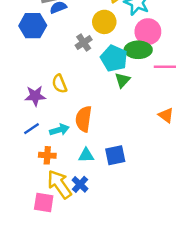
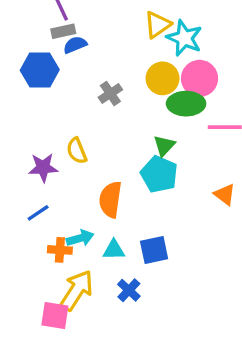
yellow circle: (104, 22) -> (163, 78), moved
cyan pentagon: (114, 58) -> (159, 174), moved
cyan arrow: (59, 130) -> (80, 238), moved
yellow arrow: (59, 184) -> (77, 290), turned 68
blue cross: (80, 184) -> (129, 290), moved

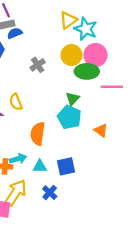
orange triangle: (225, 194) -> (101, 130), moved

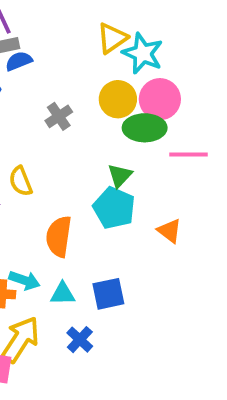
cyan arrow: (18, 159) -> (24, 280), turned 35

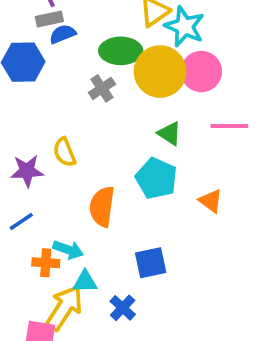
yellow circle: (118, 99) -> (160, 72), size x1.4
green ellipse: (145, 128) -> (121, 51), moved
green triangle: (120, 175) -> (169, 133), moved, turned -40
cyan triangle: (63, 294) -> (85, 282), moved

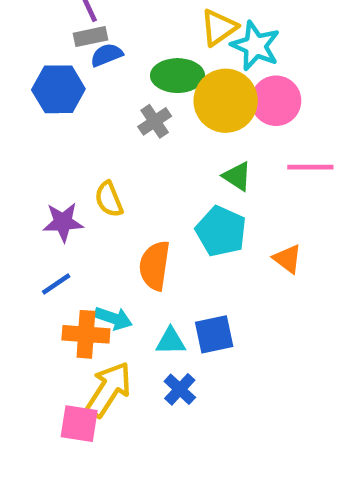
orange cross: (46, 263) -> (86, 334), size x1.4
cyan triangle: (85, 282) -> (171, 341), moved

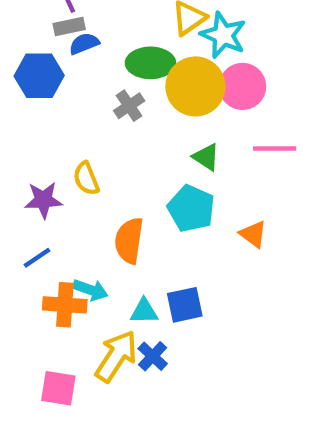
yellow arrow: (109, 389) -> (116, 356), moved

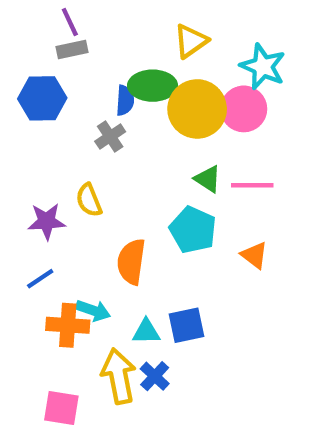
cyan star: (223, 35) -> (263, 67), moved
blue semicircle: (84, 44) -> (125, 100), moved, turned 116
gray cross: (129, 106) -> (110, 137), moved
pink line: (275, 149) -> (252, 185), moved
yellow arrow: (116, 356) -> (119, 376), turned -44

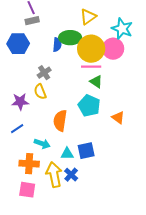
gray cross: (110, 137) -> (44, 73), moved
pink line: (252, 185) -> (91, 67), moved
orange cross: (68, 325) -> (29, 164), moved

